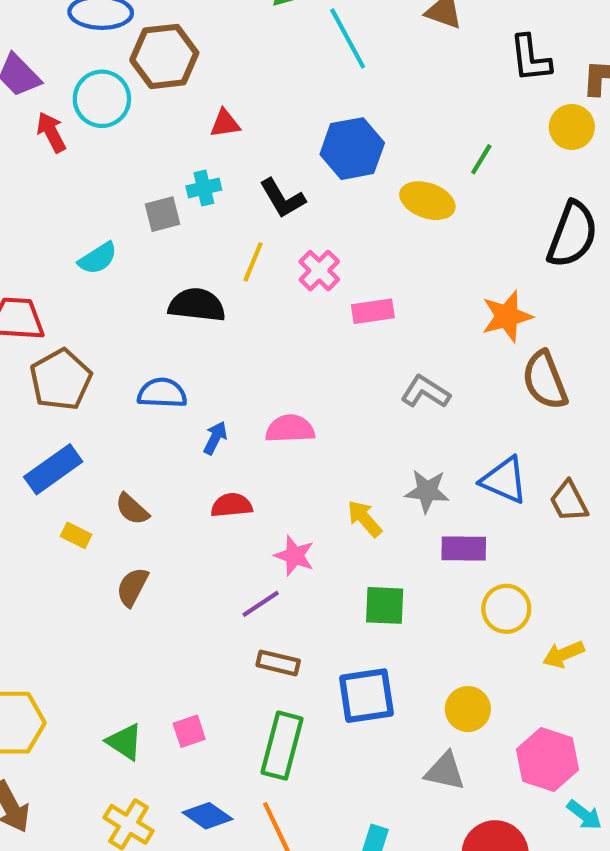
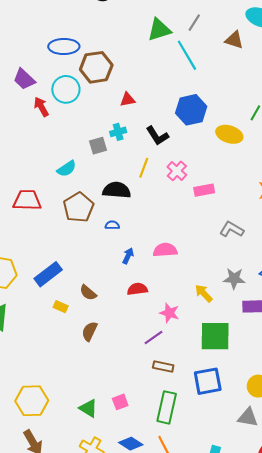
brown pentagon: (61, 380) -> (79, 207), moved
blue semicircle: (162, 393) -> (112, 225), moved, size x0.6
green square: (385, 605) -> (215, 336), size x1.5

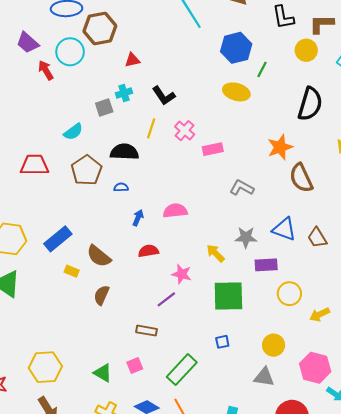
blue hexagon: (191, 110) -> (236, 48), moved
brown semicircle: (88, 293) -> (99, 256), size x1.4
brown rectangle: (163, 367) -> (146, 331), moved
blue square: (208, 381) -> (222, 342), size x0.5
green rectangle: (167, 407) -> (182, 370), turned 32

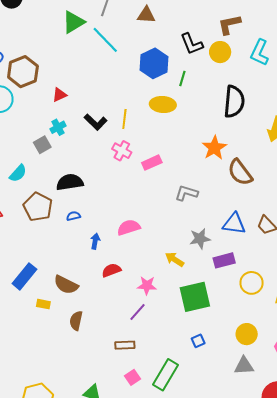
black L-shape: (283, 17) -> (192, 44), moved
yellow line: (151, 128) -> (124, 119), moved
pink square: (135, 366) -> (133, 377), moved

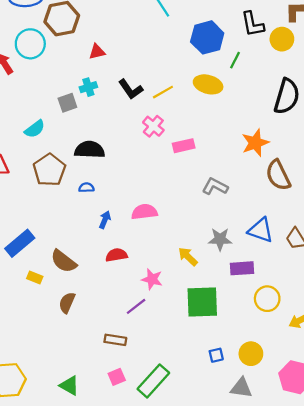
yellow line: (124, 119) -> (163, 92), turned 42
blue square: (198, 341) -> (216, 355), moved

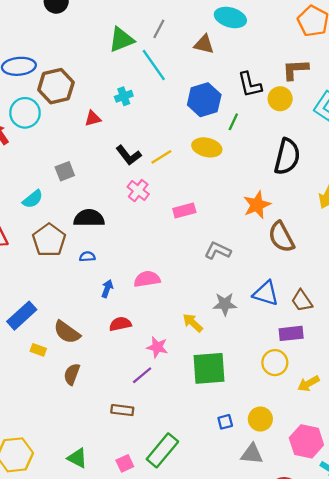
cyan cross: (88, 87) -> (124, 96), moved
pink cross: (153, 126) -> (138, 191), moved
purple rectangle: (242, 268) -> (291, 333), moved
pink square: (117, 377) -> (125, 463), moved

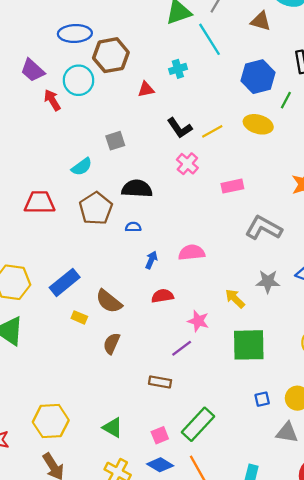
gray L-shape: (218, 251) -> (264, 228), size x1.4

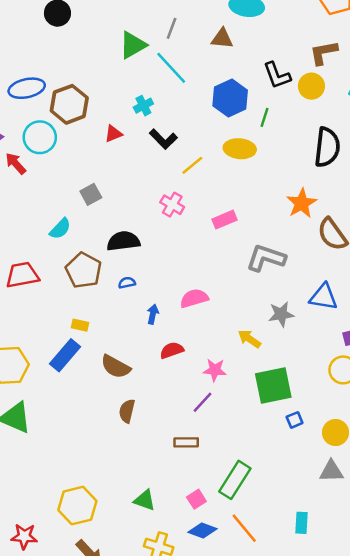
black L-shape: (180, 128) -> (163, 139), moved
yellow rectangle: (79, 317) -> (80, 325), moved
blue square: (262, 399) -> (295, 420), moved

